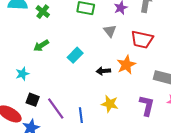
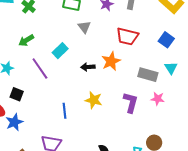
gray triangle: (110, 31) -> (84, 27), moved
purple line: (56, 108) -> (40, 68), moved

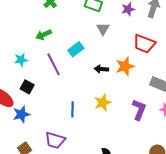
yellow star: (94, 100) -> (103, 103), turned 30

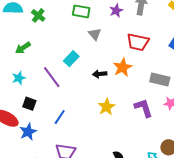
green arrow: (44, 35) -> (23, 48), moved
blue line: (72, 109) -> (60, 117), moved, turned 42
purple L-shape: (139, 110) -> (144, 108), turned -30

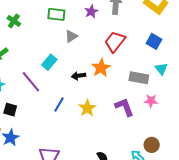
gray triangle: (95, 34) -> (71, 36), turned 40
red trapezoid: (138, 42) -> (115, 42), turned 120
blue line: (60, 117) -> (59, 105), moved

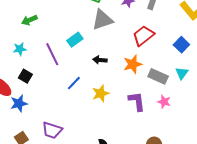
gray triangle: (71, 36) -> (102, 20), size x1.6
orange star: (101, 68) -> (133, 64), moved

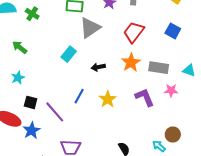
green arrow: (29, 20) -> (20, 47), turned 77
purple line: (52, 54) -> (55, 112), moved
cyan triangle: (182, 73) -> (189, 70), moved, turned -32

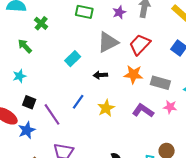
green cross: (32, 14) -> (41, 23), moved
gray triangle: (90, 28) -> (108, 42), moved
orange star: (131, 63) -> (133, 74), turned 30
purple L-shape: (145, 97) -> (143, 111), turned -40

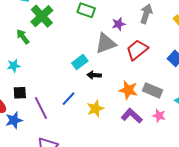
purple star: (119, 12) -> (119, 24), moved
green cross: (41, 23) -> (42, 16), size x1.6
cyan rectangle: (73, 59) -> (80, 62), moved
orange star: (133, 74) -> (128, 90), moved
black square: (29, 102) -> (20, 93), turned -32

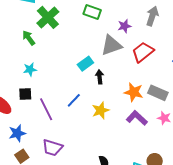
cyan star: (14, 66) -> (30, 69), moved
black arrow: (94, 75) -> (100, 77), turned 80
blue star: (14, 120) -> (17, 133), moved

